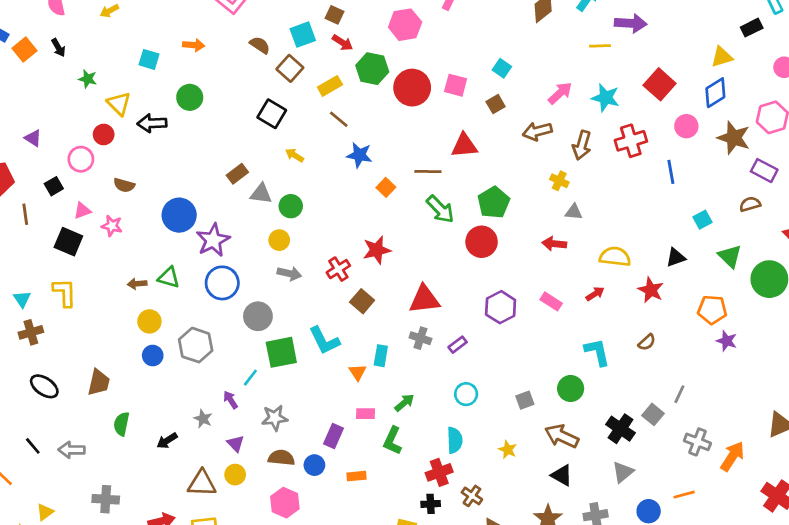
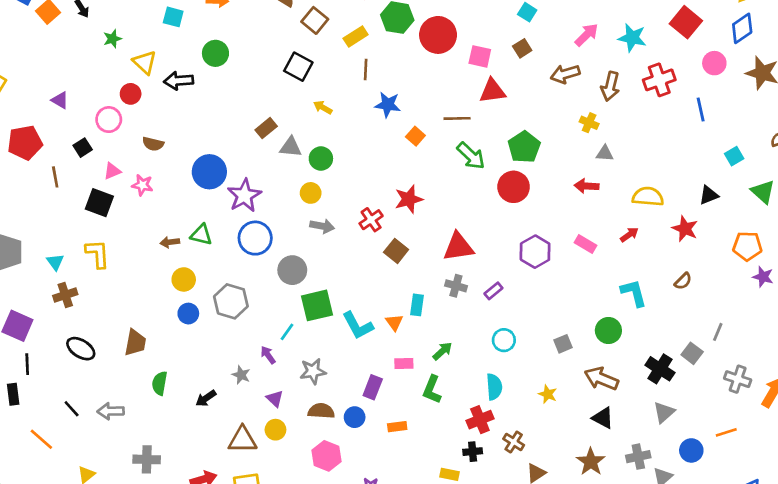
green star: (88, 79) -> (112, 39), turned -30
pink square: (456, 85) -> (480, 56), moved
brown line: (339, 119) -> (366, 70), turned 55
cyan L-shape: (324, 341) -> (358, 326), moved

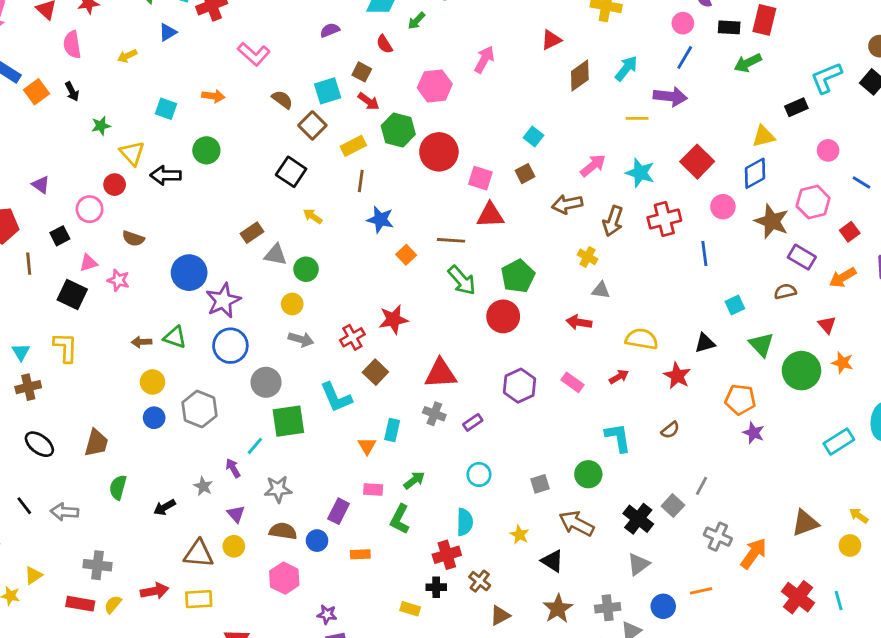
cyan L-shape: (358, 326) -> (336, 397), moved
black triangle: (603, 418) -> (552, 561), moved

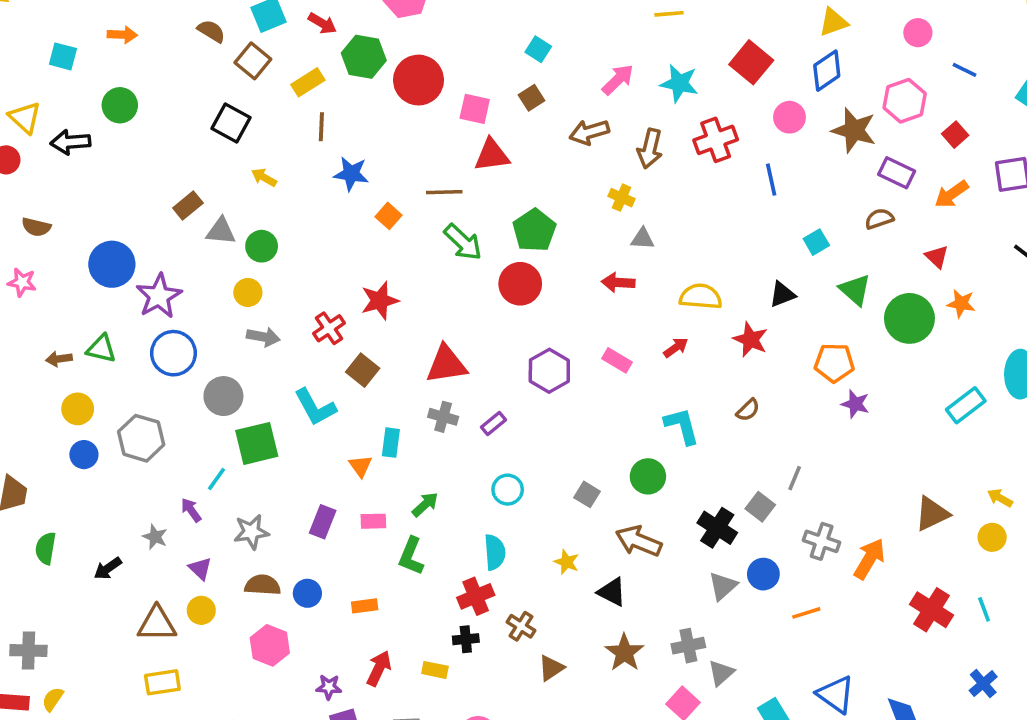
gray square: (540, 484) -> (587, 494), turned -36
purple rectangle: (339, 511) -> (323, 522), moved
red arrow: (155, 591) -> (379, 668), moved, turned -48
blue circle: (663, 606) -> (763, 574), moved

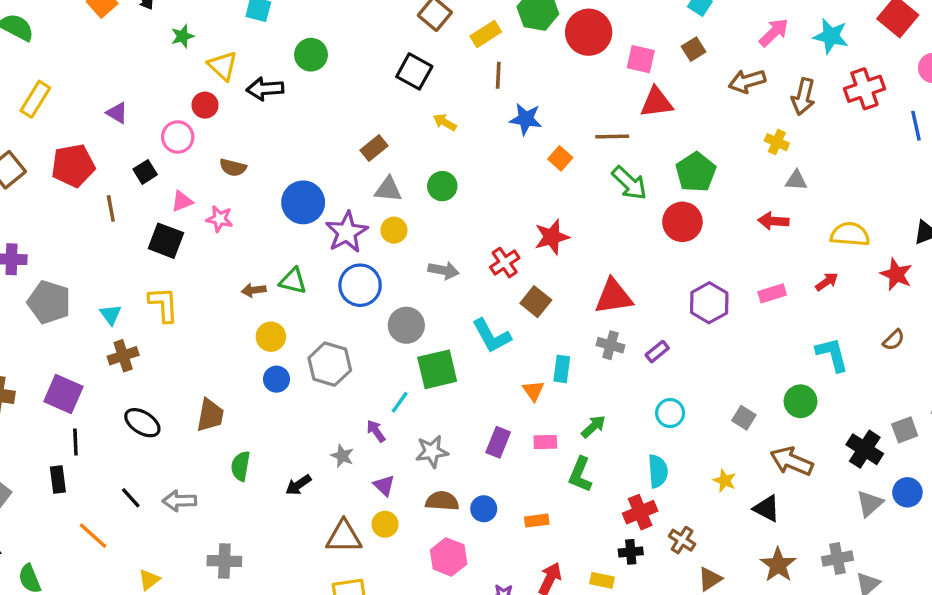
gray triangle: (221, 231) -> (388, 189), moved
yellow circle: (248, 292) -> (394, 230), moved
pink rectangle: (617, 360) -> (772, 293), turned -48
gray square: (760, 507) -> (905, 430), turned 32

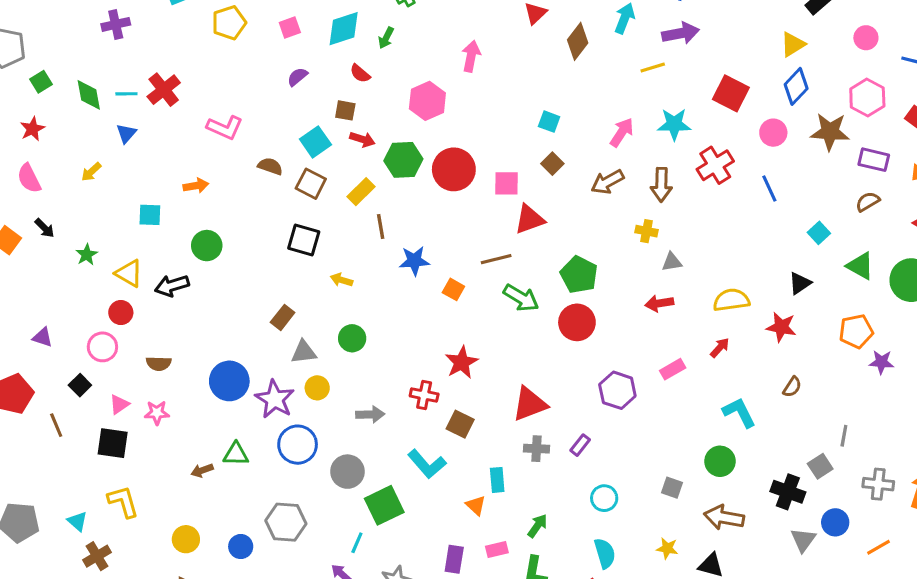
red cross: (505, 263) -> (424, 395), turned -32
yellow circle: (271, 337) -> (186, 539), moved

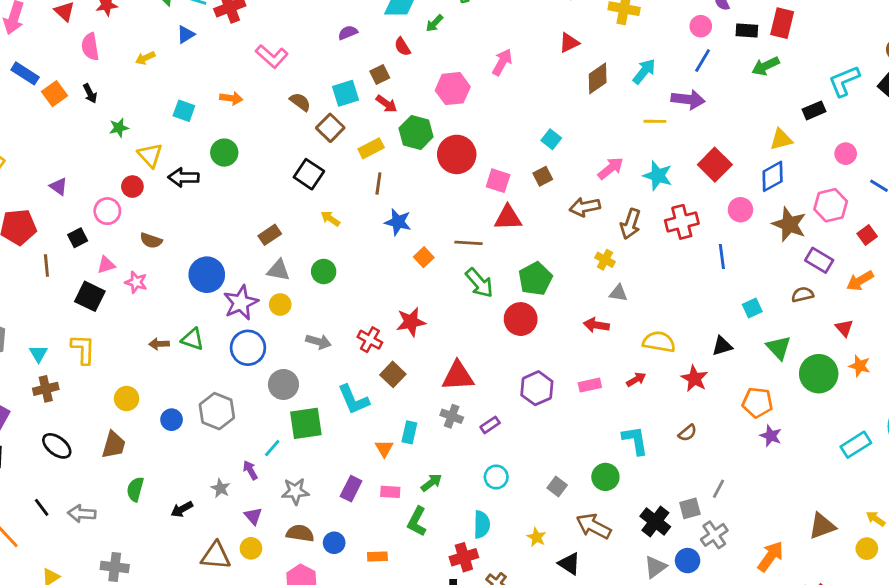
brown square: (345, 110) -> (380, 74), turned 36
gray cross: (878, 484) -> (714, 535), moved, turned 32

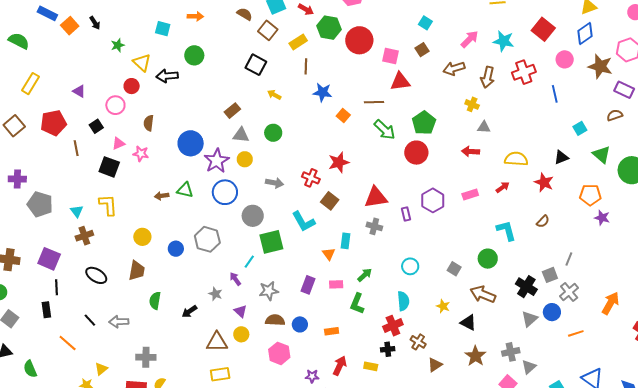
brown semicircle: (151, 241) -> (149, 123), turned 84
purple rectangle: (490, 425) -> (406, 214), moved, turned -64

